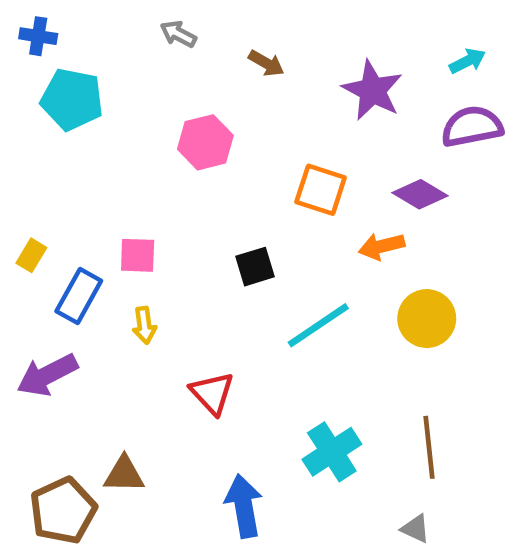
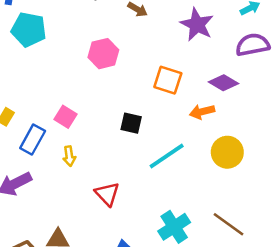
pink square: (138, 255) -> (65, 117), turned 30
black square: (255, 267) -> (131, 123), turned 30
brown line: (429, 447) -> (229, 224), turned -48

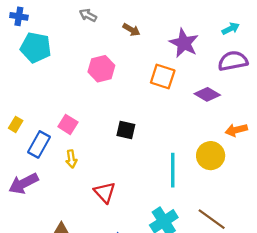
orange square: (168, 80) -> (163, 77), moved
orange arrow: (202, 112) -> (236, 130), moved
cyan line: (167, 156) -> (173, 170), moved, turned -56

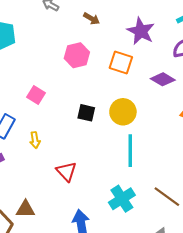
pink hexagon: (101, 69) -> (77, 55), moved
pink square: (68, 124) -> (36, 95), moved
yellow circle: (211, 156) -> (123, 112), moved

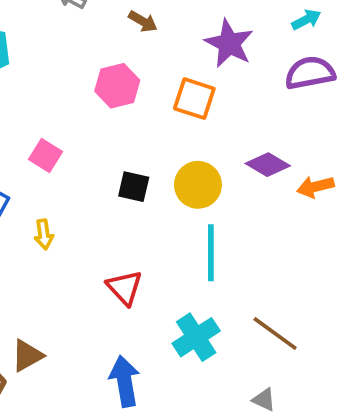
purple diamond: (163, 79) -> (268, 165), moved
red triangle: (66, 171) -> (125, 288), moved
brown triangle: (26, 209) -> (27, 356), turned -30

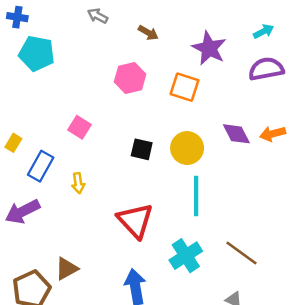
purple diamond: (268, 165) -> (236, 134), turned 32
orange arrow: (315, 187) -> (273, 134), moved
red triangle: (125, 288) -> (135, 221), size x1.4

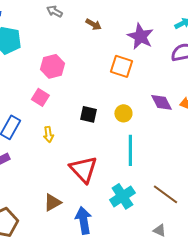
pink hexagon: (130, 78) -> (52, 66), moved
yellow circle: (187, 148) -> (123, 113), size x0.7
yellow arrow: (78, 183) -> (48, 134), moved
brown triangle: (67, 269) -> (52, 202), moved

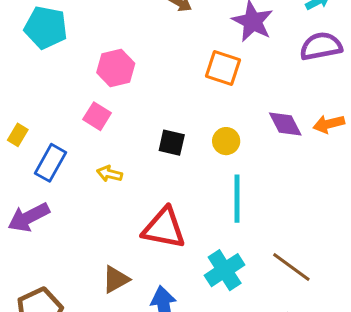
yellow arrow: (48, 134) -> (110, 174), turned 112
red triangle: (83, 169) -> (164, 228), turned -36

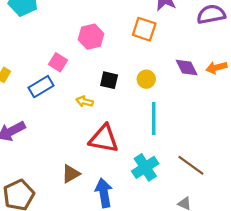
pink hexagon: (116, 68) -> (91, 37), moved
blue rectangle: (50, 163) -> (41, 87), moved, turned 30
yellow arrow: (110, 174) -> (85, 101), moved

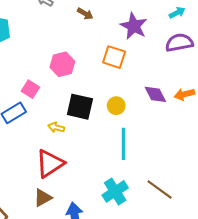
black square: (109, 80) -> (80, 107), size x1.5
red triangle: (104, 139) -> (50, 164), moved, turned -44

